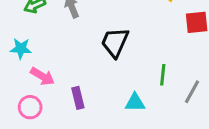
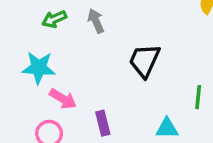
cyan star: (21, 49) -> (39, 68), size x1.4

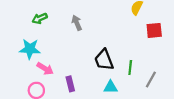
gray arrow: (96, 21) -> (77, 23), moved
black trapezoid: (144, 61) -> (104, 60), moved, turned -45

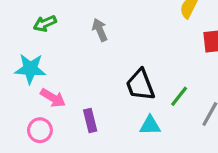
green line: (130, 67) -> (179, 96), turned 32

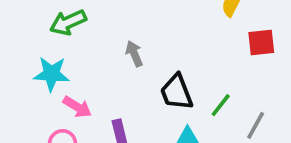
green arrow: (45, 23) -> (68, 22), size x1.4
gray arrow: (100, 30) -> (134, 54), moved

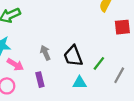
gray arrow: (134, 54) -> (45, 53), moved

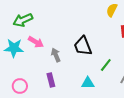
black trapezoid: (73, 56) -> (83, 46), moved
pink arrow: (15, 65) -> (36, 42), moved

